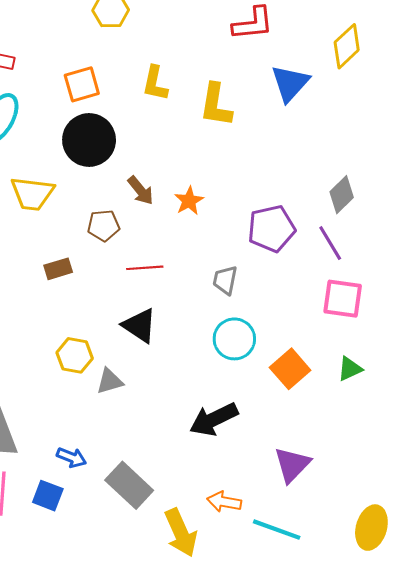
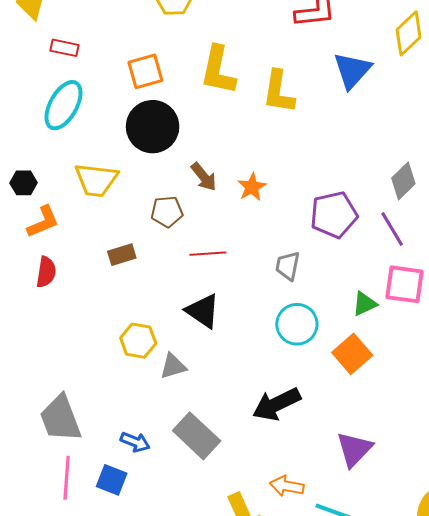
yellow L-shape: (155, 83) -> (218, 70), size x1.4
green triangle: (350, 369) -> (365, 304), moved
gray rectangle: (129, 485) -> (197, 436), moved

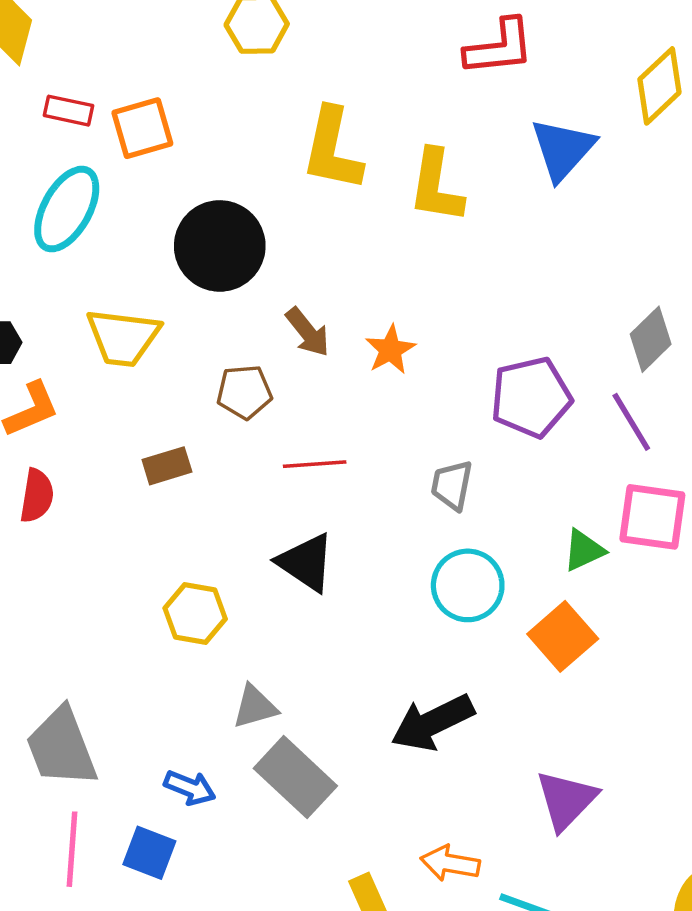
orange square: (145, 71) -> (142, 128), moved
gray triangle: (173, 366) -> (255, 707), moved

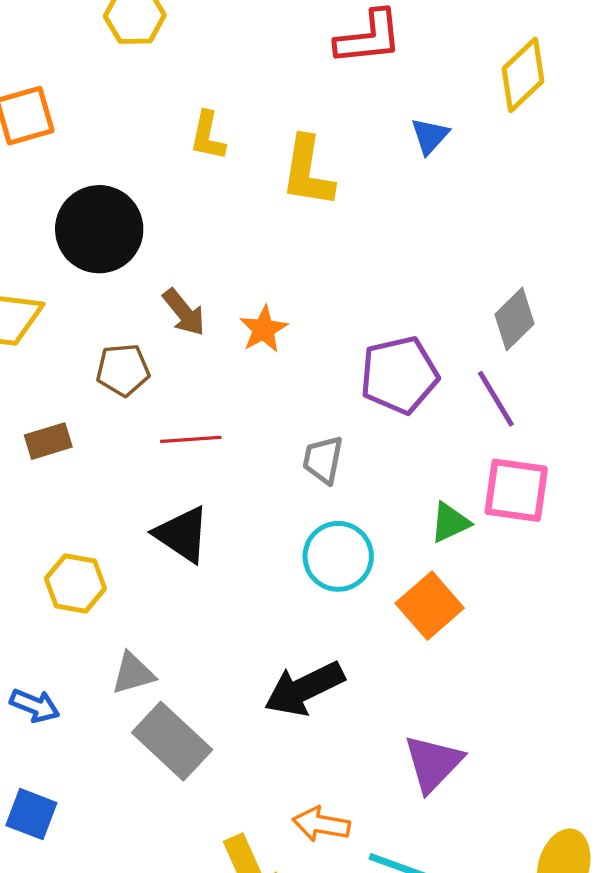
yellow L-shape: (332, 149) -> (208, 136), size x0.6
blue triangle: (563, 149) -> (430, 136), size x0.6
blue arrow: (190, 788) -> (35, 706), moved

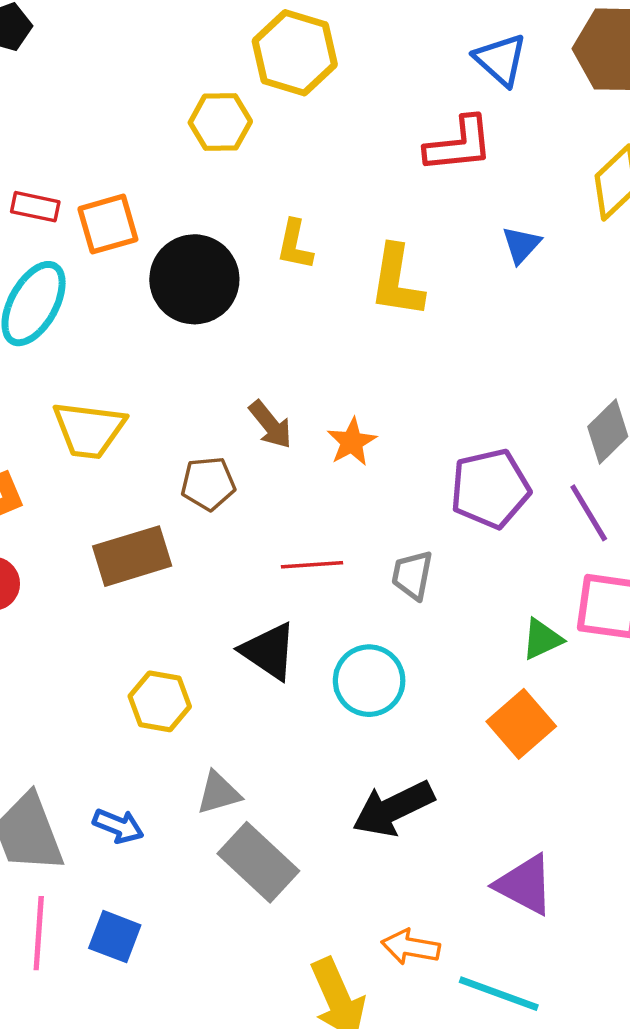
black circle: (99, 229) -> (194, 279), moved
red line: (191, 439) -> (312, 565), moved
brown rectangle: (48, 441) -> (132, 556), size x1.6
cyan circle: (338, 556) -> (369, 681), moved
purple triangle: (433, 763) -> (525, 885), turned -46

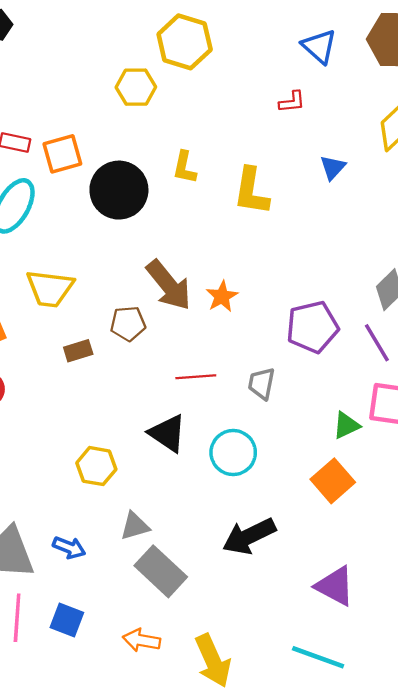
red L-shape: (459, 144) -> (292, 102), size x0.6
brown arrow: (270, 425) -> (169, 285), size x1.6
brown rectangle: (132, 556) -> (78, 351), moved, size x0.6
orange arrow: (411, 947) -> (142, 640), moved

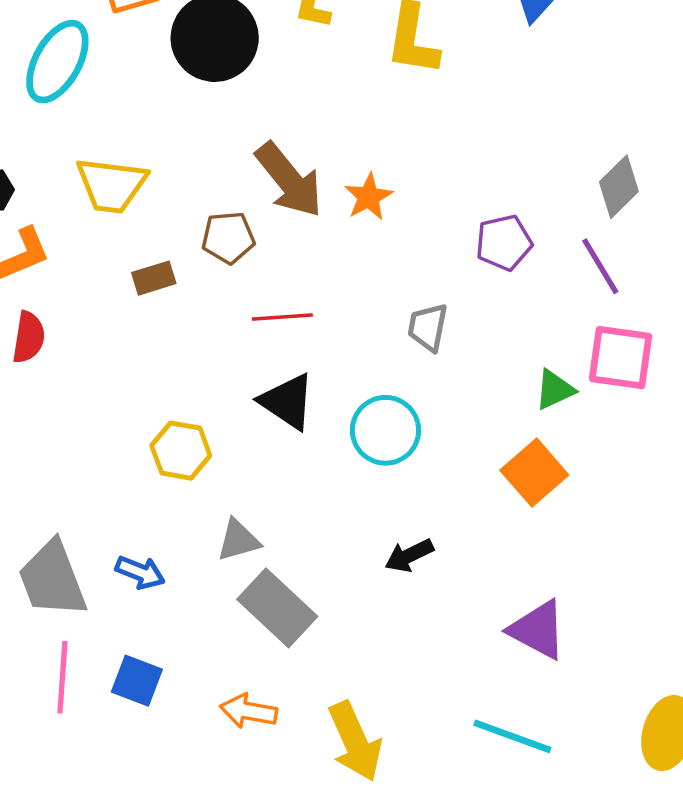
purple pentagon: (312, 327) -> (504, 243), size x0.7
red line: (196, 377) -> (282, 317), moved
black arrow: (249, 536) -> (409, 555), size x0.6

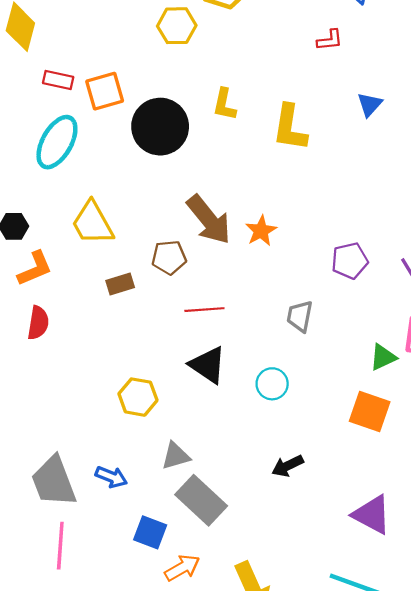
yellow trapezoid: (111, 185) -> (92, 223), turned 54
cyan circle: (385, 430) -> (272, 384), size x0.7
orange square: (534, 473) -> (370, 412), turned -30
blue square: (137, 681) -> (150, 532), moved
orange arrow: (248, 711) -> (182, 568), turned 140

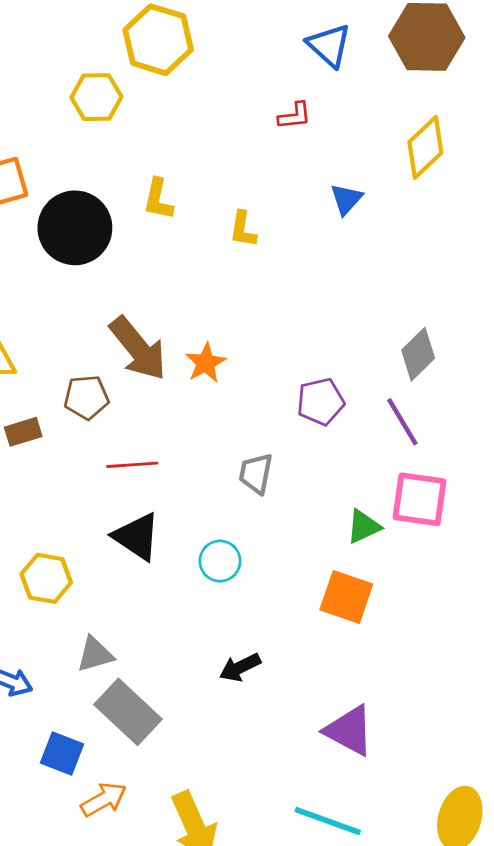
yellow L-shape: (290, 128) -> (243, 229), size x0.6

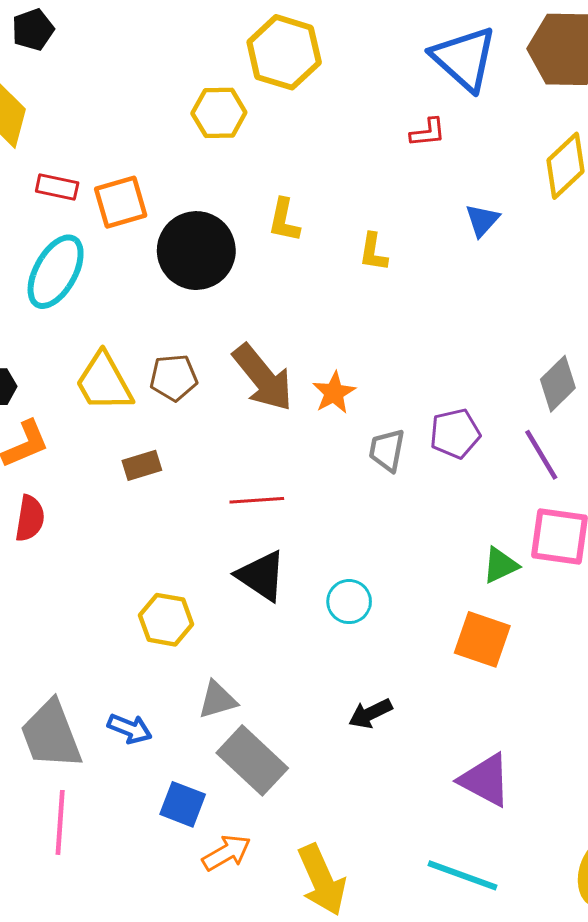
blue triangle: (329, 45) -> (464, 58), size x1.4
brown pentagon: (86, 397) -> (174, 378), moved
gray trapezoid: (256, 473) -> (387, 450), moved

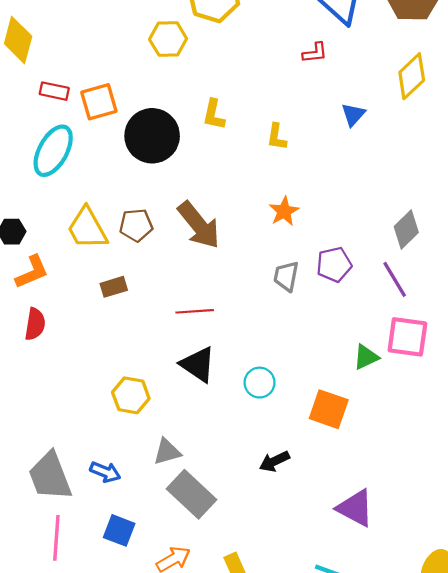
orange star: (334, 393) -> (284, 211), moved
orange square: (482, 639) -> (329, 409), moved
blue square: (183, 804) -> (119, 530), moved

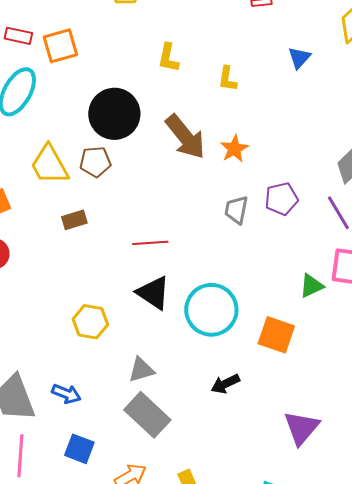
black circle: (152, 136) -> (114, 114), moved
brown arrow: (199, 225) -> (185, 137), moved
cyan circle: (260, 383) -> (211, 310), size x1.8
gray triangle: (167, 452) -> (141, 370), moved
purple triangle: (355, 508) -> (301, 428), turned 42

